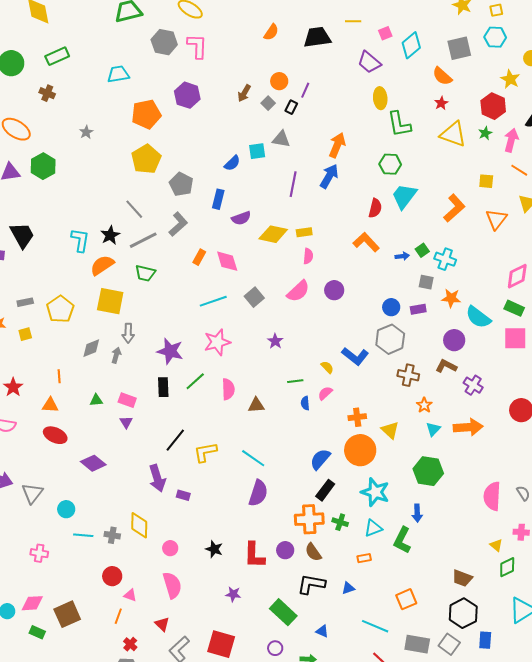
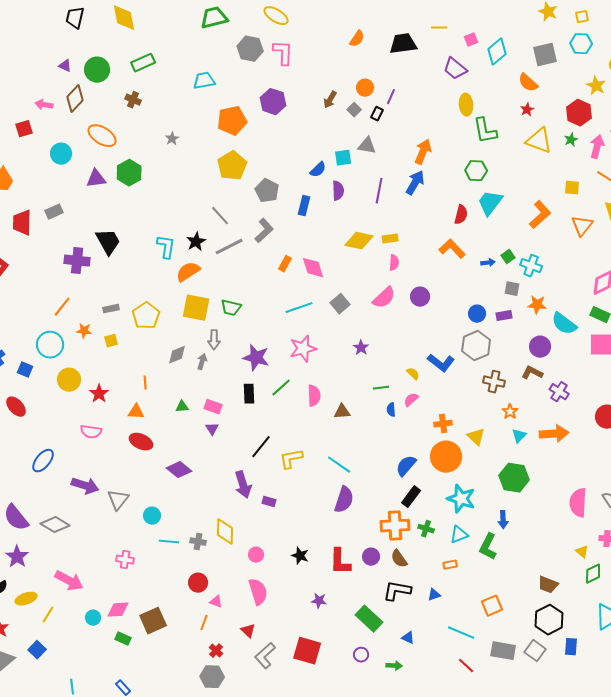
purple semicircle: (241, 218) -> (338, 191), moved, turned -72
green trapezoid: (145, 273) -> (231, 308), moved

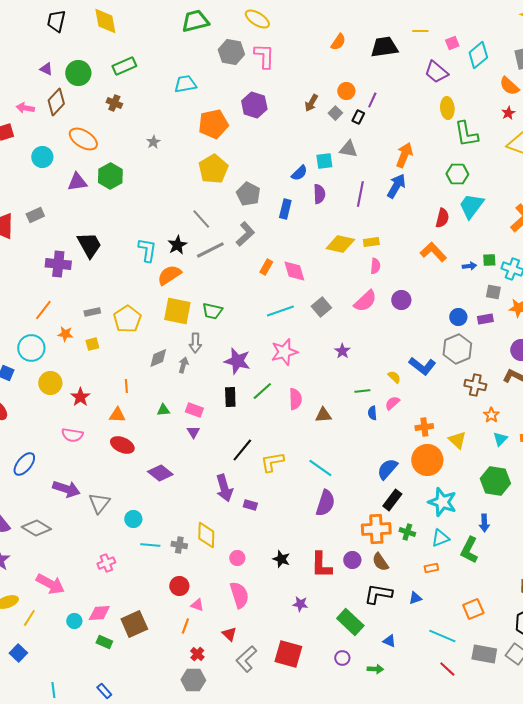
green square: (508, 257) -> (489, 260), turned 32
pink cross: (125, 560) -> (106, 563), turned -30

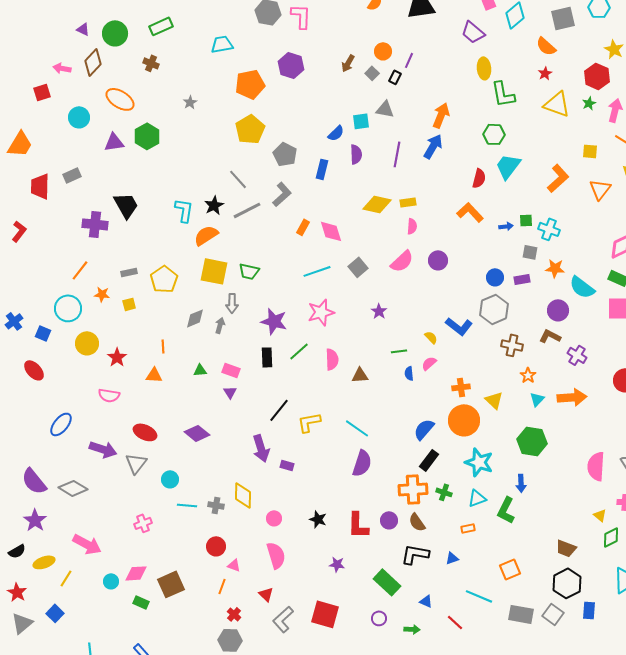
red ellipse: (122, 445) -> (145, 432), moved
red line: (447, 669) -> (455, 622), moved

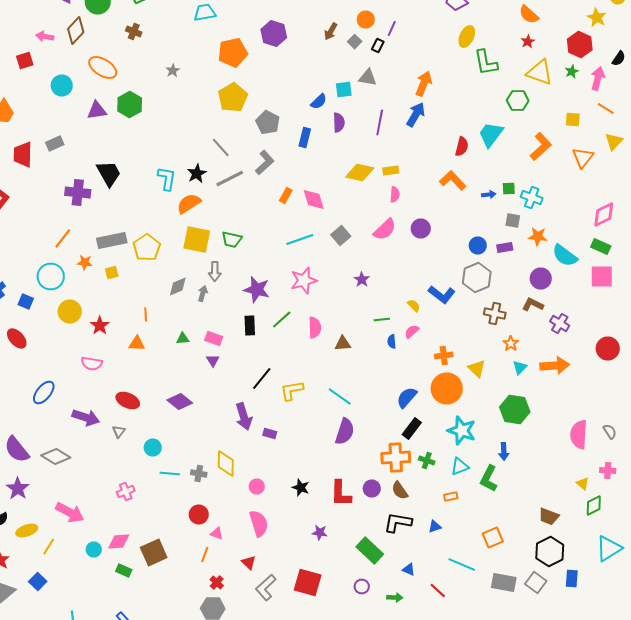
yellow ellipse: (484, 68) -> (467, 36), turned 30
green hexagon: (494, 134) -> (518, 100), moved
gray rectangle: (129, 272) -> (112, 240), size x1.8
gray triangle: (136, 463) -> (119, 432), size x0.6

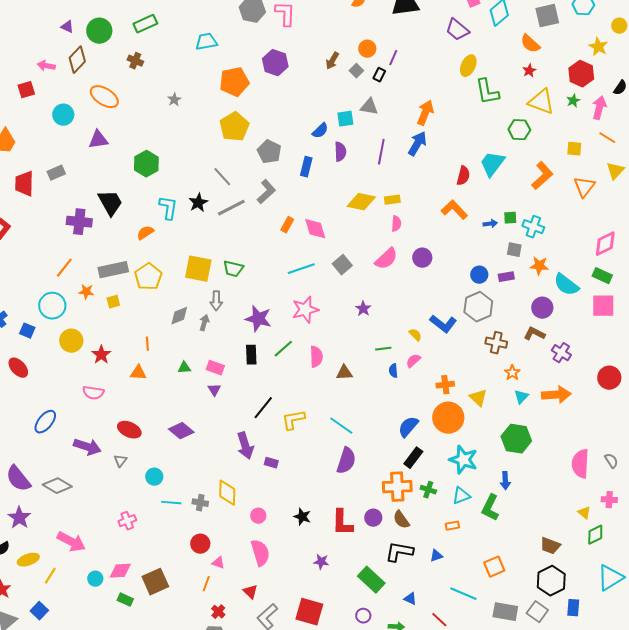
green hexagon: (130, 104) -> (146, 164), moved
orange semicircle: (189, 204) -> (145, 233), moved, size x0.7

